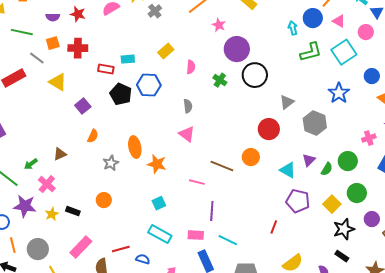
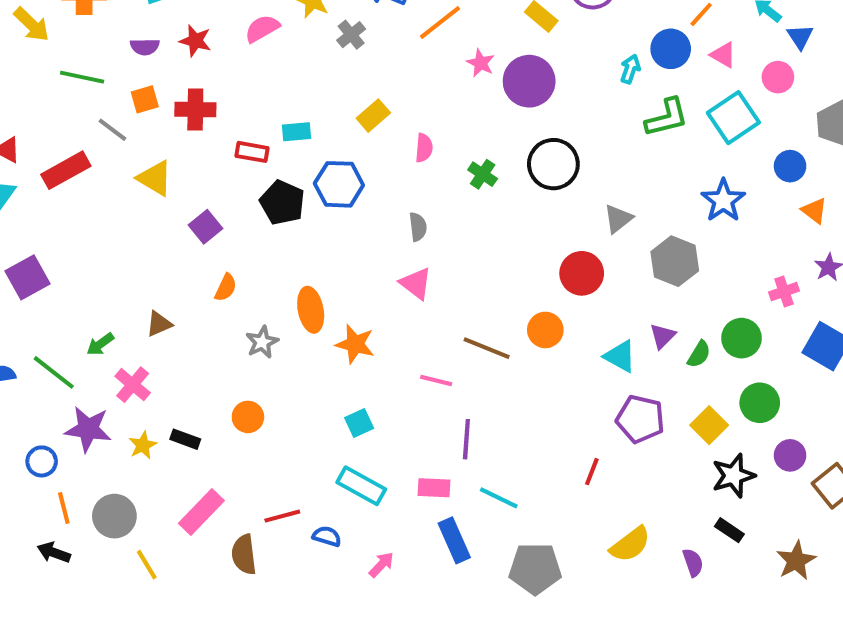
cyan arrow: (293, 28) -> (630, 69), turned 32
purple circle: (237, 49) -> (529, 81), moved

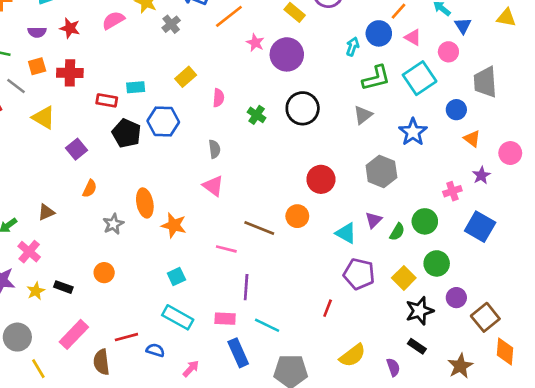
gray triangle: (618, 219) -> (363, 115), moved

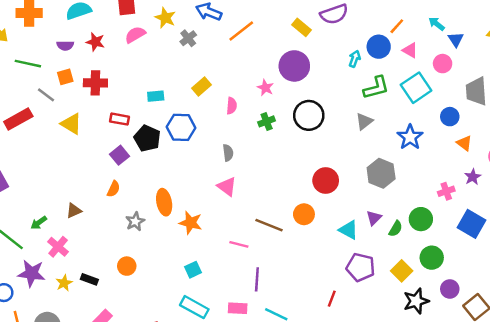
pink star: (255, 43) -> (265, 88), moved
red rectangle: (107, 100) -> (120, 119), moved
green cross: (257, 115) -> (267, 121), turned 35
purple square: (76, 149) -> (120, 155), moved

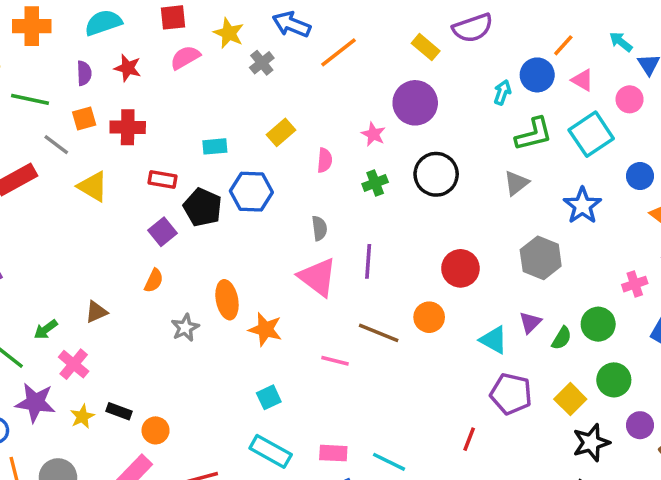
purple semicircle: (65, 45) -> (84, 73), turned -91
pink triangle: (227, 187) -> (318, 277), size x1.4
orange circle: (127, 266) -> (156, 430), moved
purple line: (257, 279) -> (368, 261), moved

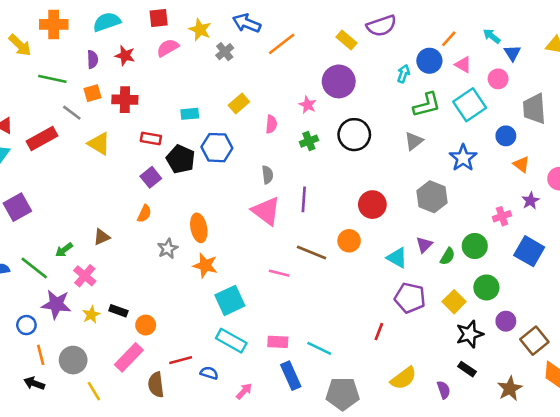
orange star: (265, 329) -> (205, 265), moved
cyan square: (269, 397) -> (230, 300), size x1.6

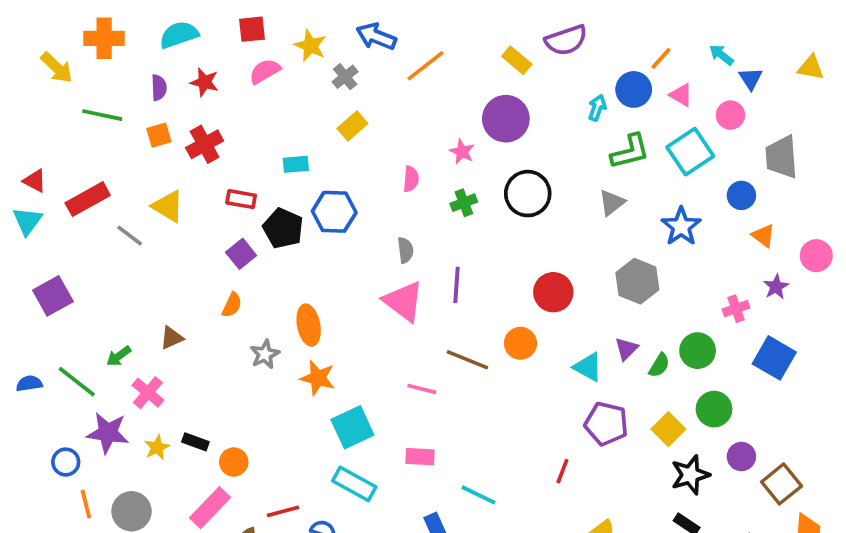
red cross: (125, 100) -> (205, 144), turned -30
yellow rectangle: (239, 103) -> (352, 126), moved
gray line: (72, 113) -> (130, 236), moved
pink rectangle: (278, 342) -> (420, 457), moved

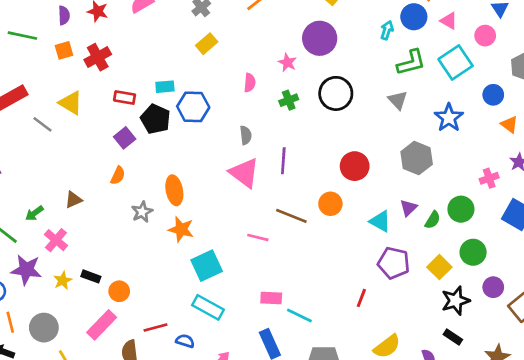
cyan rectangle: (296, 164) -> (165, 87), moved
gray triangle: (612, 203) -> (398, 100), turned -35
pink rectangle: (420, 457) -> (271, 298), moved

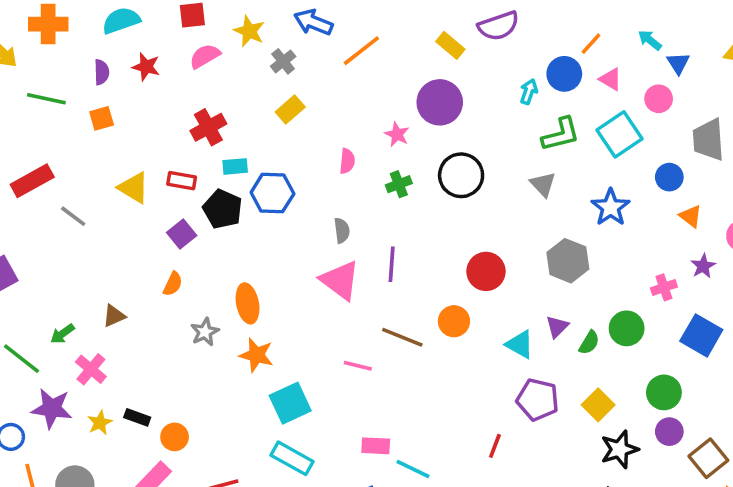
red cross: (98, 57) -> (208, 127), moved
yellow triangle: (71, 103) -> (134, 188), moved
green circle: (473, 252) -> (664, 392), moved

